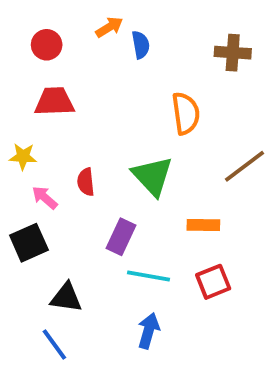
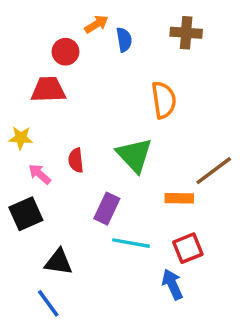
red circle: (47, 45) -> (65, 52), moved
brown cross: (233, 53) -> (186, 33), moved
brown line: (244, 166) -> (214, 171), moved
blue arrow: (148, 331) -> (172, 284), moved, turned -40

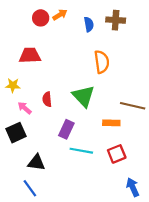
blue semicircle: (124, 40) -> (89, 24), moved
red circle: (65, 52) -> (41, 18), moved
brown line: (214, 171) -> (133, 106), turned 50
blue arrow: (172, 284) -> (133, 187), moved

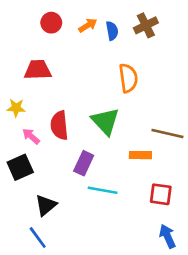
orange arrow: (60, 15) -> (88, 25), moved
brown cross: (116, 20) -> (146, 25), turned -30
red semicircle: (47, 99) -> (59, 125), size x1.5
red square: (117, 154) -> (161, 194), moved, turned 30
black triangle: (36, 162) -> (46, 205), turned -48

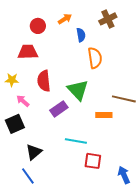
red circle: (51, 23) -> (38, 26), moved
blue semicircle: (112, 31) -> (81, 35), moved
red semicircle: (59, 125) -> (44, 81), moved
purple rectangle: (84, 163) -> (59, 109), moved, turned 30
red square: (161, 194) -> (93, 161), moved

